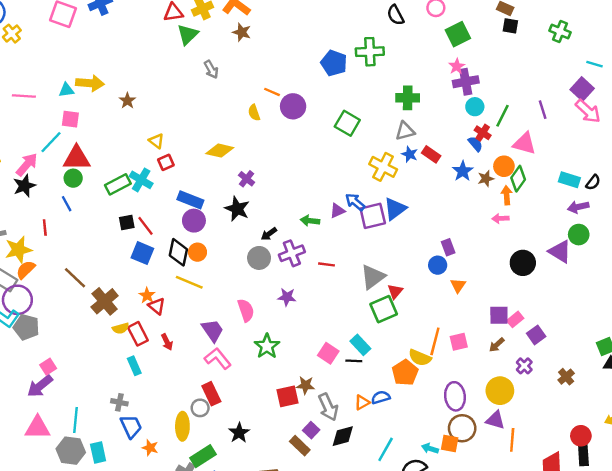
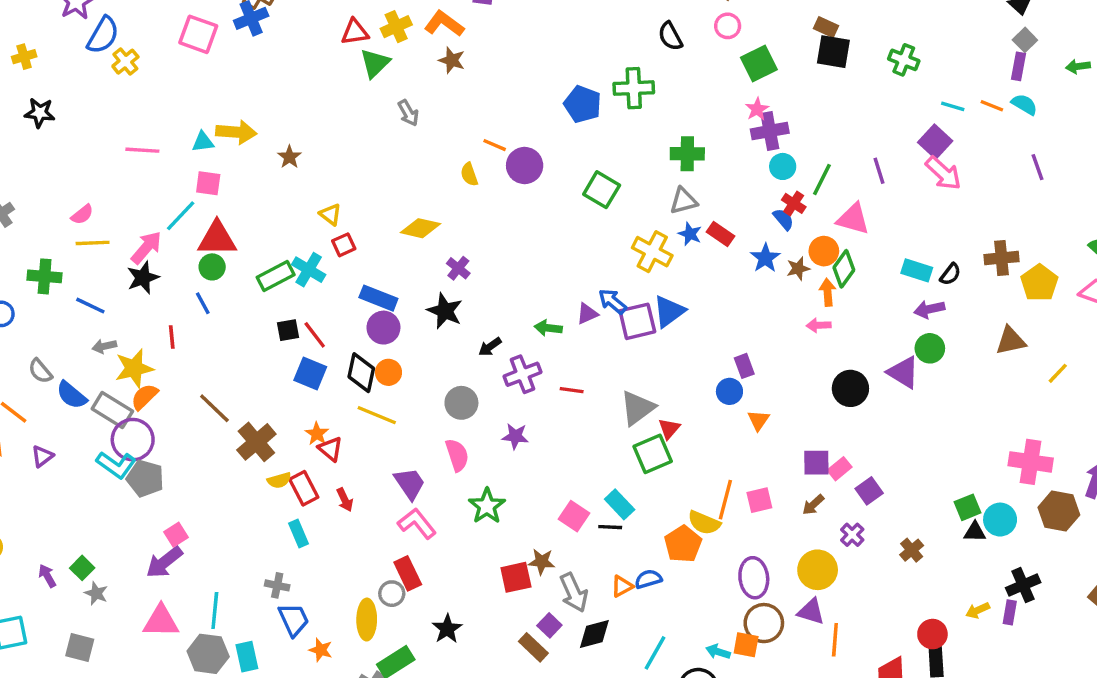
black square: (510, 26) -> (833, 52), size x1.5
gray circle: (259, 258) -> (461, 403), moved

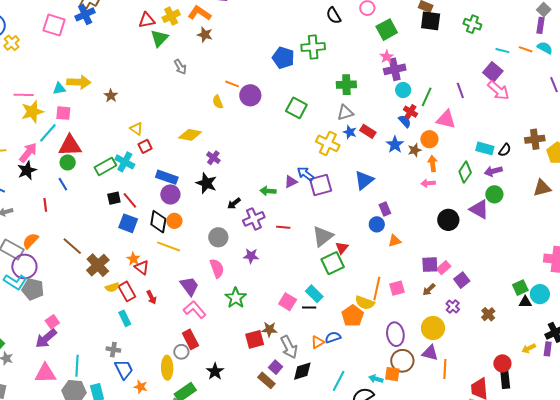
green diamond: (844, 269) -> (465, 172), moved
blue triangle: (669, 311) -> (364, 180), moved
yellow star: (134, 368) -> (32, 112), moved
orange triangle: (758, 420) -> (395, 241), turned 40

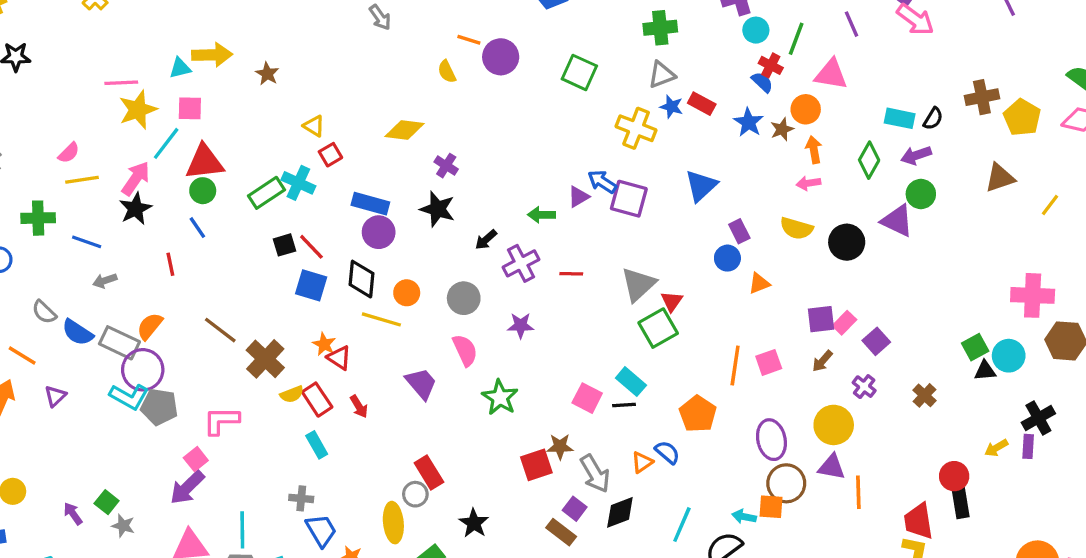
purple square: (321, 185) -> (629, 199), turned 35
orange circle: (174, 221) -> (407, 293), moved
yellow semicircle: (365, 303) -> (796, 228), moved
pink L-shape: (195, 310) -> (221, 421), moved, turned -45
blue semicircle: (333, 337) -> (667, 452), turned 63

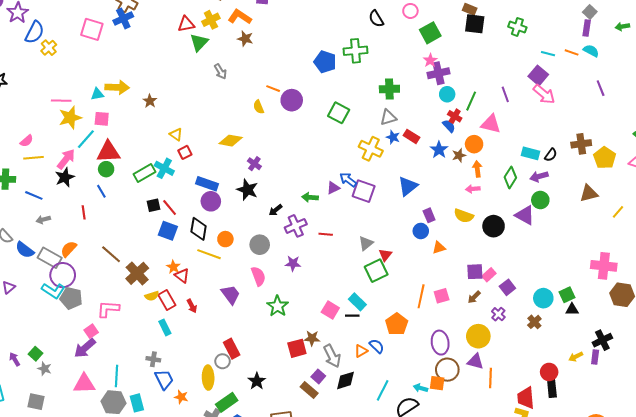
gray triangle: (638, 284) -> (366, 243), size x0.7
cyan circle: (1009, 356) -> (543, 298), moved

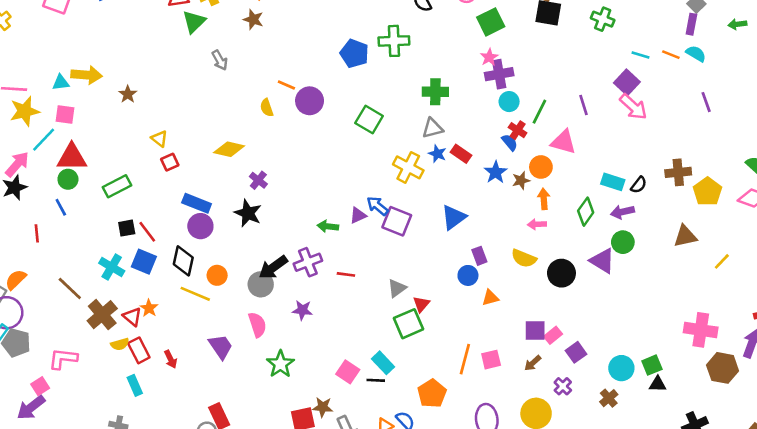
cyan cross: (164, 168) -> (112, 267), moved
black arrow: (275, 210) -> (273, 267), moved, size x1.6
red triangle: (182, 276) -> (132, 317), moved

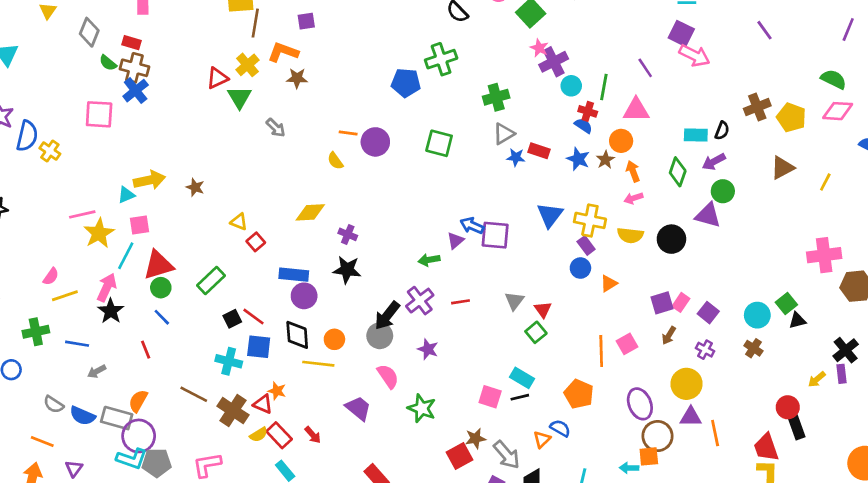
yellow cross: (408, 167) -> (590, 220), moved
purple star: (302, 310) -> (428, 349), turned 30
green square: (409, 324) -> (536, 332), size x0.7

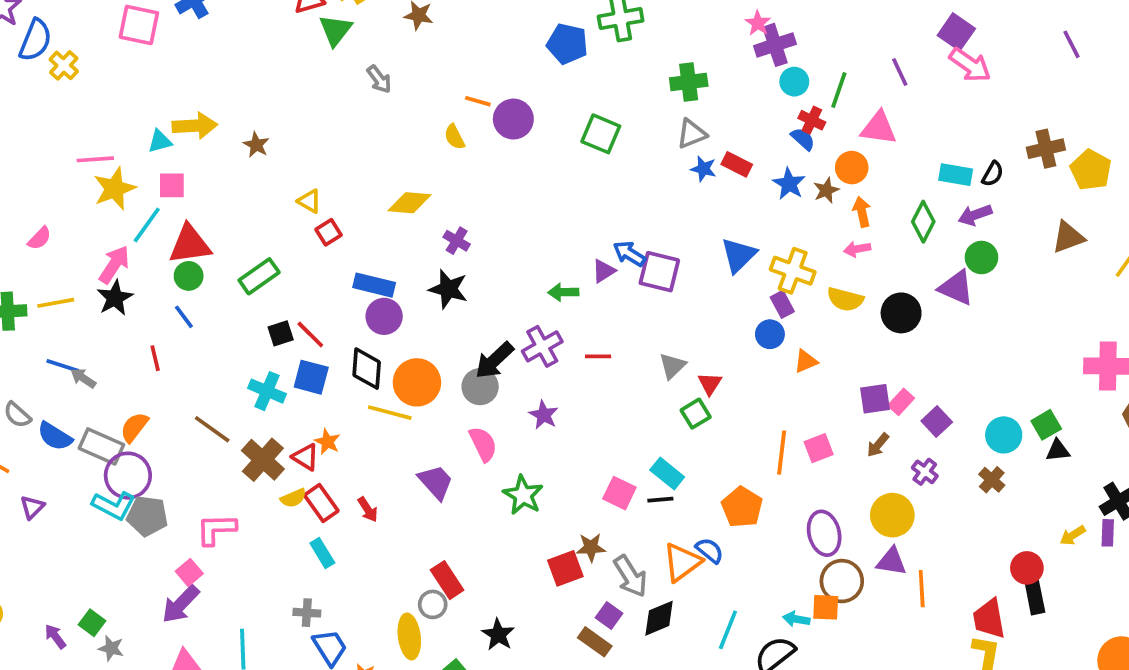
yellow line: (65, 296) -> (56, 303), moved
orange circle: (334, 339) -> (417, 382), size x1.6
blue line: (77, 344) -> (63, 366), moved
gray arrow: (97, 371) -> (83, 378), turned 54
orange triangle: (542, 439) -> (682, 562), size x1.6

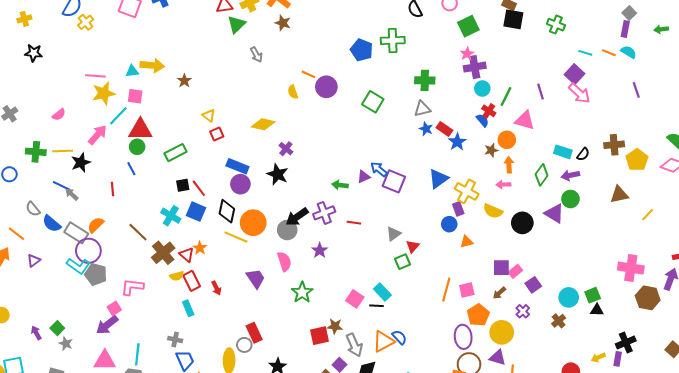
blue star: (789, 184) -> (457, 142), moved
black star: (115, 298) -> (81, 162), moved
orange pentagon: (742, 507) -> (478, 315), moved

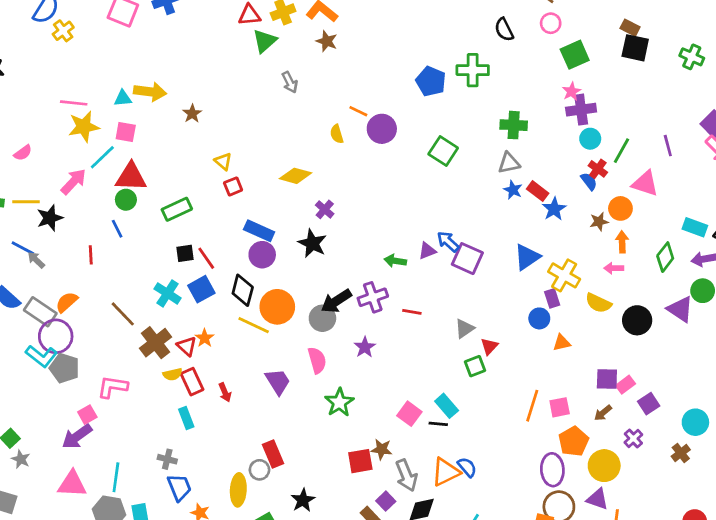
blue square: (196, 212) -> (201, 289), turned 36

